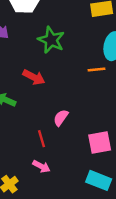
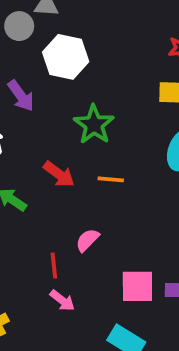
orange line: (97, 70) -> (111, 179), moved
pink arrow: (41, 166) -> (62, 300), moved

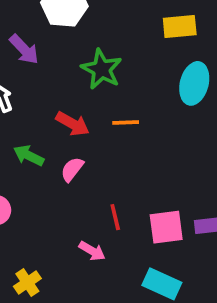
pink semicircle: (87, 240) -> (72, 169), moved
red line: (54, 266) -> (115, 217), moved

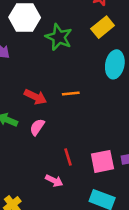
yellow rectangle: (180, 26) -> (103, 27), turned -30
green star: (102, 69) -> (59, 37), moved

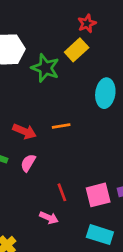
yellow rectangle: (103, 27) -> (77, 50), moved

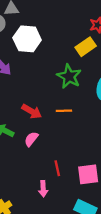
green star: (45, 68) -> (69, 76), moved
pink arrow: (49, 218) -> (43, 189), turned 56

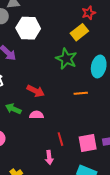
orange line: (64, 111) -> (81, 93), moved
pink semicircle: (31, 139) -> (37, 115), turned 56

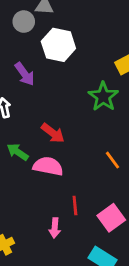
orange line: (81, 93) -> (113, 160), moved, turned 48
pink semicircle: (37, 115) -> (48, 166), size x1.5
pink square: (88, 143) -> (111, 218), turned -36

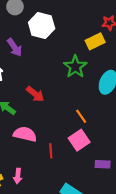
pink semicircle: (48, 166) -> (25, 134), moved
pink square: (111, 218) -> (79, 140), moved
pink arrow: (55, 228) -> (18, 176), moved

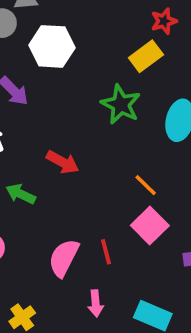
pink semicircle: (25, 134) -> (64, 258), moved, turned -65
pink arrow: (18, 176) -> (96, 303), moved

